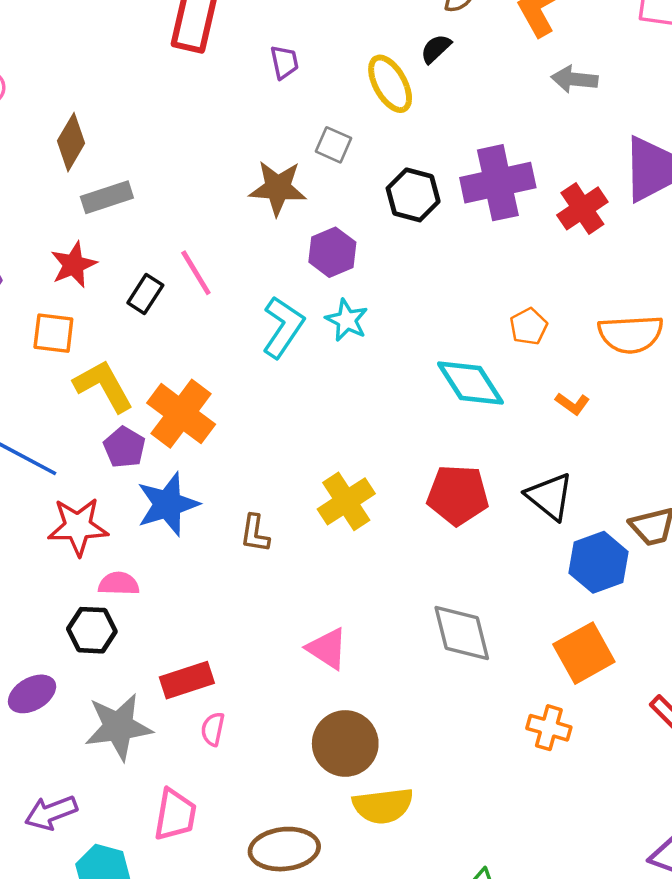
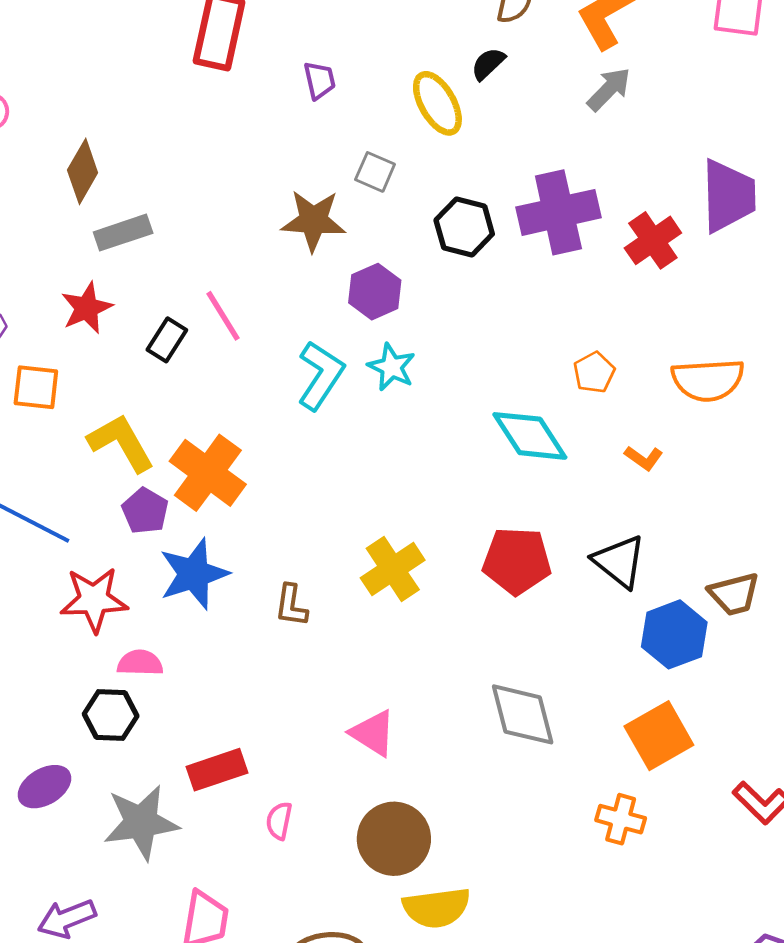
gray arrow: (574, 79) -> (609, 89), moved, turned 129
orange square: (53, 333) -> (36, 387), moved
pink semicircle: (213, 729) -> (279, 821), moved

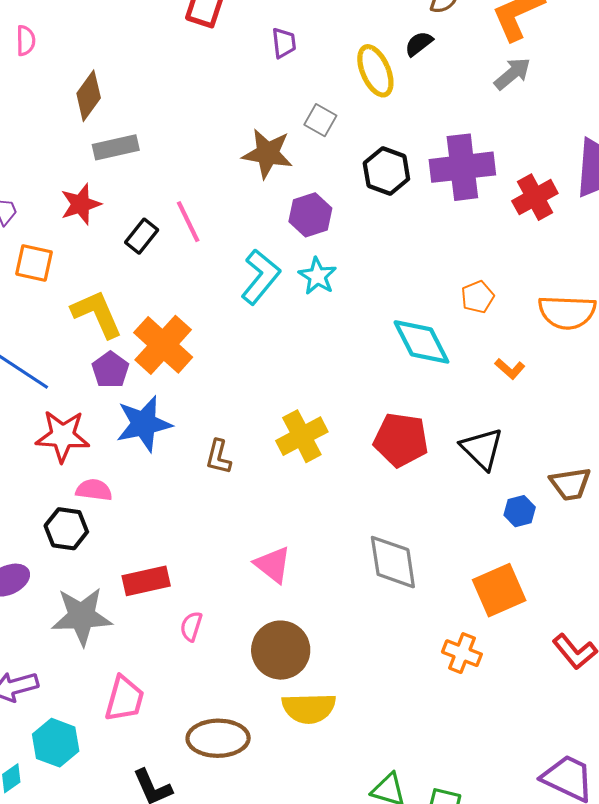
blue hexagon: (674, 634) -> (520, 511), size x0.6

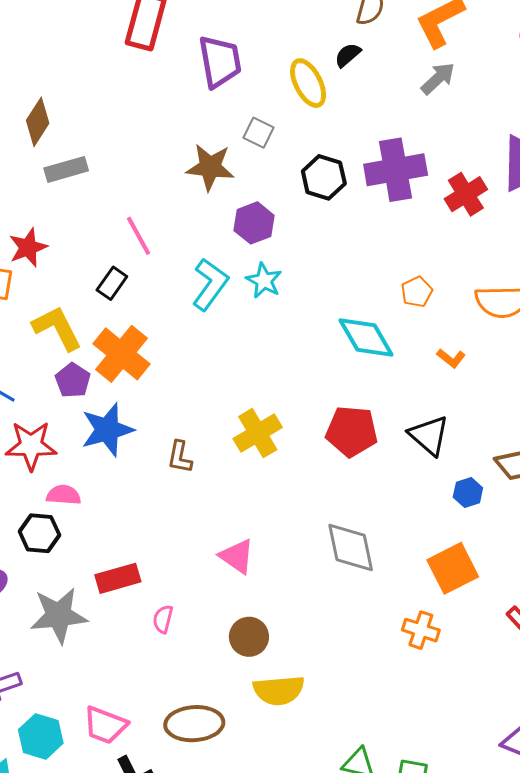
purple trapezoid: (284, 43) -> (220, 61), size x1.8
red star: (81, 204) -> (28, 247), moved
black rectangle: (142, 236) -> (112, 283), moved
brown circle: (281, 650) -> (249, 637), size x0.7
pink trapezoid: (124, 699) -> (105, 725), moved, turned 99

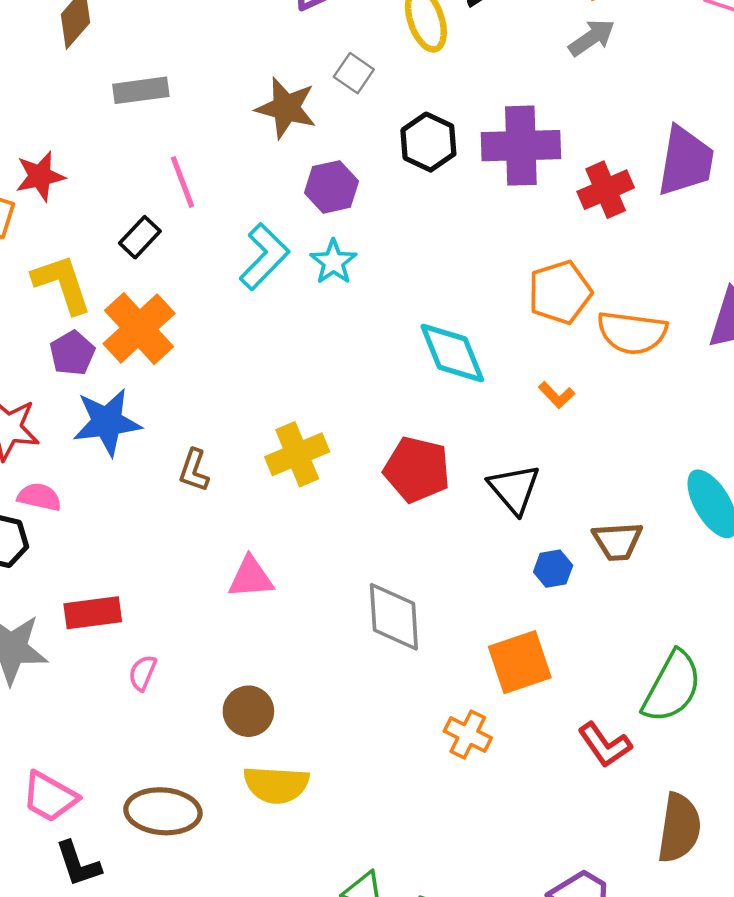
gray rectangle: (66, 169) -> (141, 90), moved
orange pentagon: (417, 292) -> (560, 292), moved, size x1.6
pink triangle: (237, 556) -> (251, 577), moved, turned -48

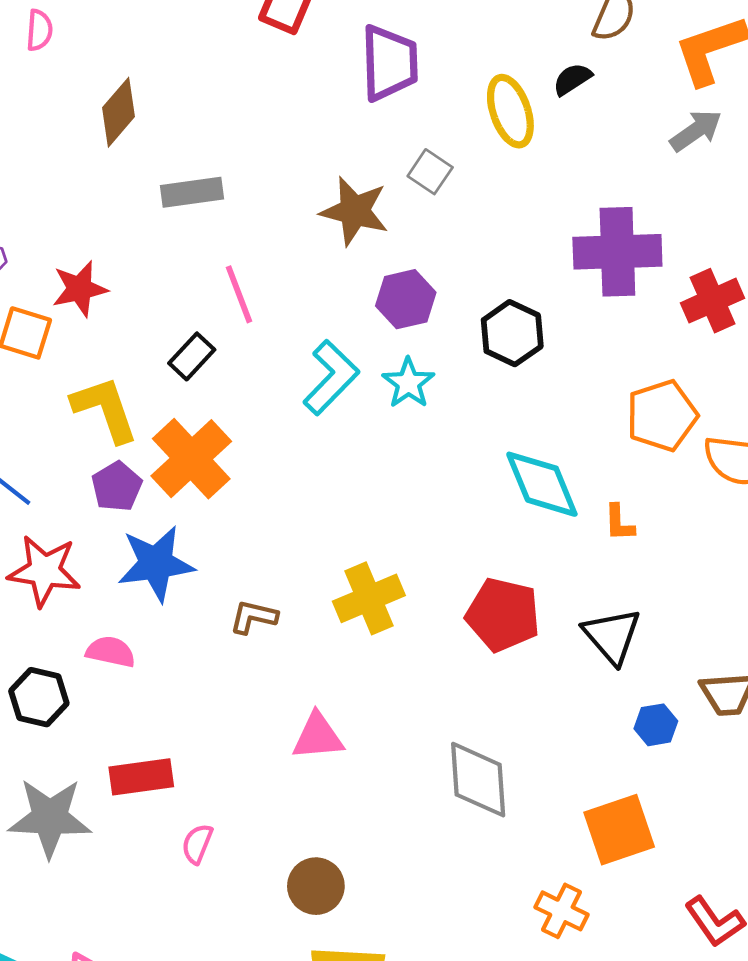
black hexagon: (428, 142) -> (512, 333), moved
orange L-shape: (557, 395) -> (619, 523), moved, turned 42
brown L-shape: (194, 470) -> (253, 617), turned 84
pink semicircle: (39, 497) -> (111, 652), moved

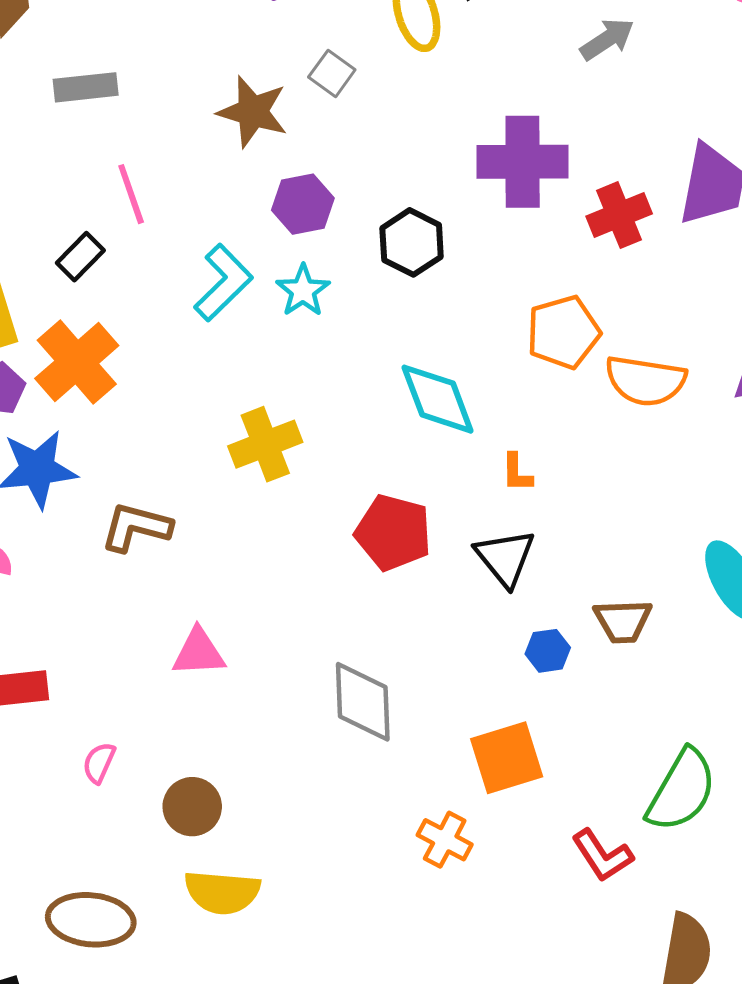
orange L-shape: (619, 523) -> (517, 473), moved
yellow cross: (369, 598) -> (265, 444), moved
brown L-shape: (253, 617) -> (136, 527), size x1.4
pink semicircle: (197, 844) -> (99, 763), moved

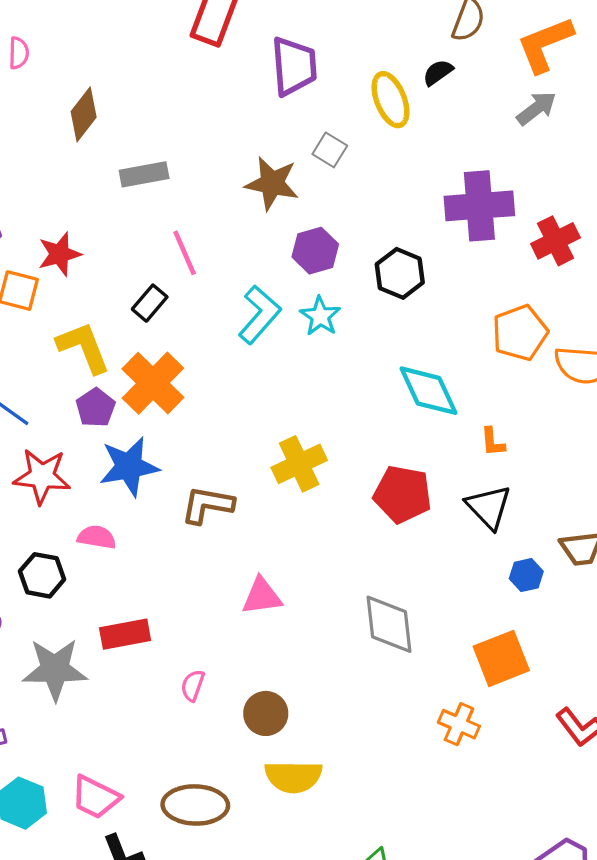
yellow cross: (265, 444) -> (299, 464), moved

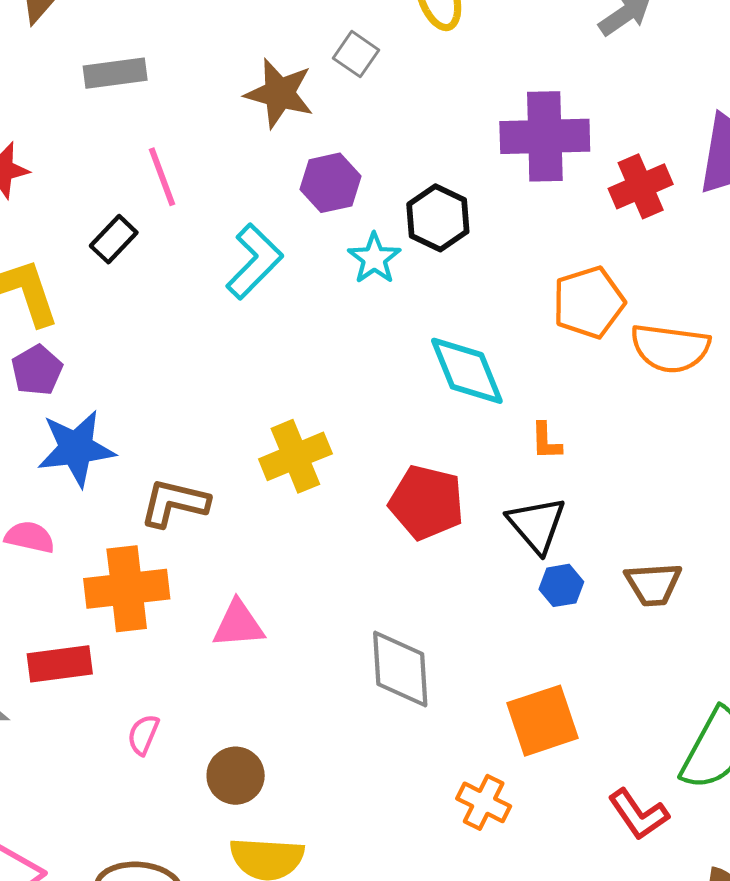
cyan star: (320, 316) -> (374, 258), moved
orange cross: (153, 383) -> (127, 589), moved, turned 36
blue hexagon: (526, 575) -> (561, 585), moved

